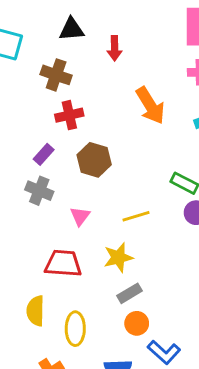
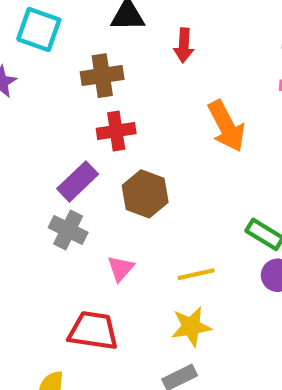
brown cross: (56, 75) -> (102, 76), turned -32
purple rectangle: (44, 154) -> (78, 181), size x1.4
yellow star: (118, 258) -> (191, 327), moved

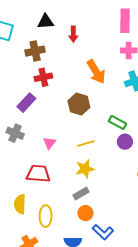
brown hexagon: (145, 194) -> (79, 104), moved
gray cross: (68, 230) -> (15, 133), moved

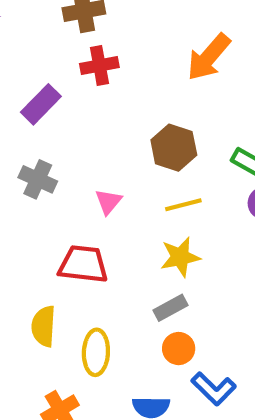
orange arrow: (96, 72) -> (209, 57), turned 70
purple rectangle: (26, 103) -> (41, 104), moved
brown hexagon: (79, 104) -> (174, 148), moved

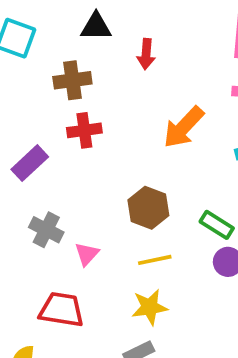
gray cross: (38, 179) -> (46, 230), moved

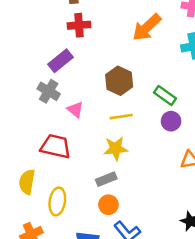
purple rectangle: (30, 163) -> (61, 61), moved
pink triangle: (87, 254) -> (75, 110), turned -36

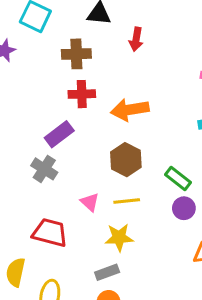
orange arrow: (147, 27) -> (130, 110), moved, turned 32
pink triangle: (75, 110) -> (90, 202), moved

